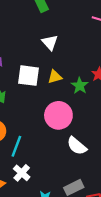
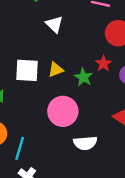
white triangle: (50, 42) -> (54, 24), moved
white semicircle: (77, 146) -> (85, 143), turned -40

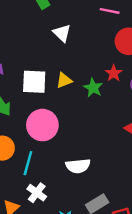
pink circle: (63, 111) -> (42, 125), moved
white semicircle: (85, 143) -> (78, 166), moved

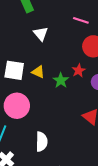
yellow triangle: (64, 80) -> (38, 72), turned 40
white semicircle: (78, 166) -> (42, 142), turned -90

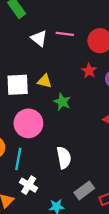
pink line: (81, 20) -> (65, 34), moved
green star: (61, 80) -> (62, 102), moved

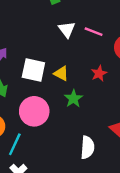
red star: (89, 71) -> (99, 73), moved
white semicircle: (64, 158) -> (87, 147), moved

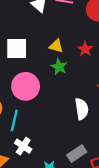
yellow triangle: (61, 73) -> (56, 46), moved
red star: (99, 73) -> (85, 49), moved

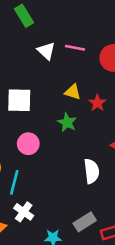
yellow triangle: (56, 46) -> (73, 92), moved
pink circle: (26, 86) -> (28, 144), size x0.7

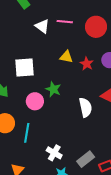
green star: (67, 122) -> (53, 89), moved
white semicircle: (92, 171) -> (85, 107), moved
white cross: (24, 212) -> (54, 153), moved

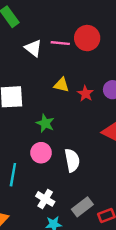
red circle: (96, 27) -> (87, 38), moved
pink circle: (35, 101) -> (41, 153), moved
white semicircle: (85, 107) -> (72, 160), moved

